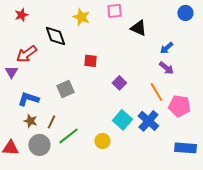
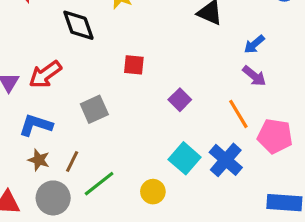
red arrow: (26, 54) -> (45, 74), moved

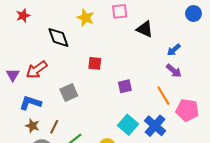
purple square: (180, 100) -> (125, 86), turned 32

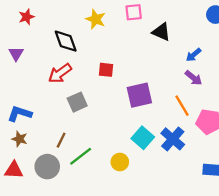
red arrow: (37, 70) -> (60, 73), moved
purple triangle: (13, 75) -> (16, 54), moved
purple square: (125, 86) -> (139, 95), size x1.6
blue L-shape: (30, 103) -> (20, 114), moved
brown star: (32, 126) -> (20, 139), moved

